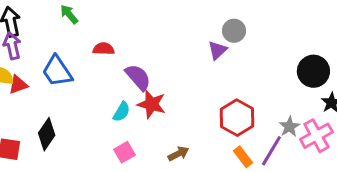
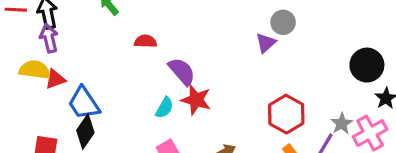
blue trapezoid: (57, 71) -> (84, 103), moved

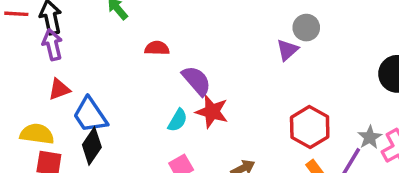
yellow semicircle: (35, 70) -> (37, 134), moved

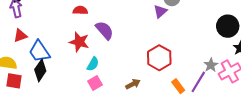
red star: (212, 112) -> (79, 42), moved
cyan semicircle: (178, 120) -> (93, 64), moved
red hexagon: (310, 127) -> (159, 58), moved

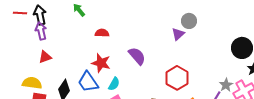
purple semicircle: (105, 30) -> (137, 56), moved
blue trapezoid: (39, 51) -> (88, 82), moved

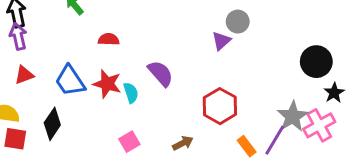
blue trapezoid: (88, 82) -> (70, 81), moved
cyan semicircle: (114, 84) -> (131, 93), moved, turned -48
gray star: (226, 85) -> (293, 116), size x1.5

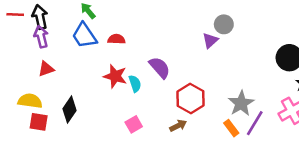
blue trapezoid: (70, 81) -> (84, 35), moved
red hexagon: (220, 106) -> (191, 98), moved
gray star: (293, 116) -> (241, 103), moved

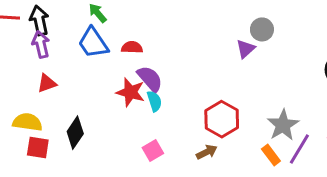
purple semicircle: (160, 68) -> (150, 79), moved

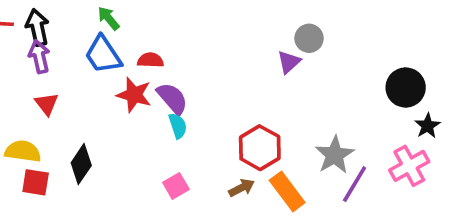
red triangle: (47, 83) -> (47, 104), turned -48
red star: (130, 92) -> (134, 95), moved
orange rectangle: (271, 155) -> (287, 191), moved, size x1.5

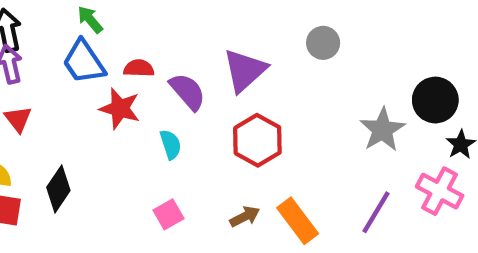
purple triangle: (289, 62) -> (245, 70), moved, size x1.6
purple semicircle: (172, 98) -> (188, 92), moved
red hexagon: (260, 148) -> (257, 140), moved
gray star: (335, 155) -> (382, 130), moved
pink cross: (409, 166) -> (440, 191), turned -33

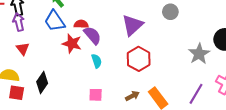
purple semicircle: (188, 92) -> (92, 35), moved
pink square: (168, 214) -> (96, 95), turned 32

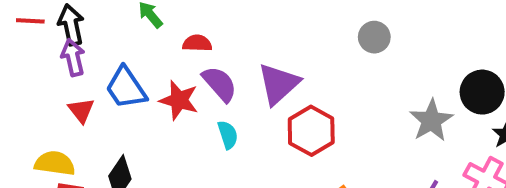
blue trapezoid: (54, 21) -> (126, 88), moved
red semicircle: (81, 24) -> (197, 43), moved
purple triangle: (132, 25) -> (279, 84), moved

